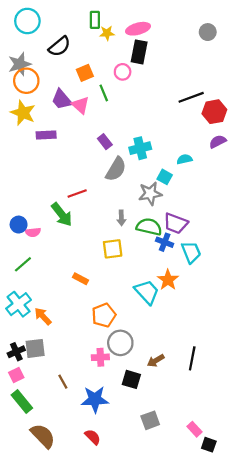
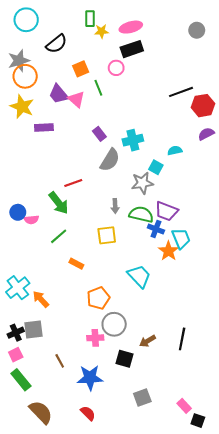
black rectangle: (139, 52) -> (132, 49), turned 60
green line: (23, 264) -> (59, 236), moved
orange star: (168, 280) -> (168, 251), moved

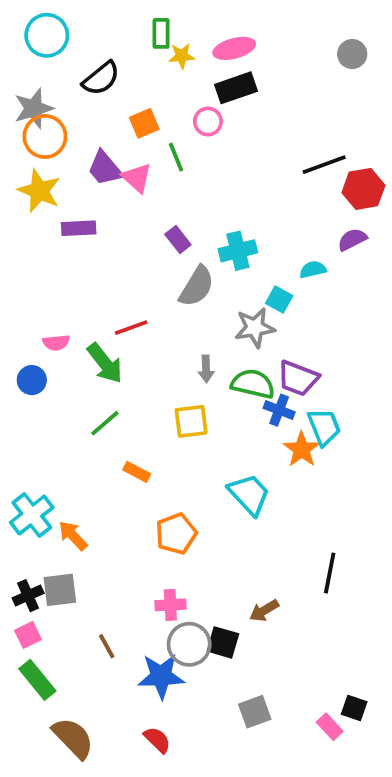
purple semicircle: (206, 134) -> (352, 240), moved
pink semicircle: (31, 220) -> (56, 343), moved
gray circle: (114, 324) -> (189, 644), moved
black line: (182, 339) -> (330, 573), moved
black square: (198, 421) -> (354, 708), moved

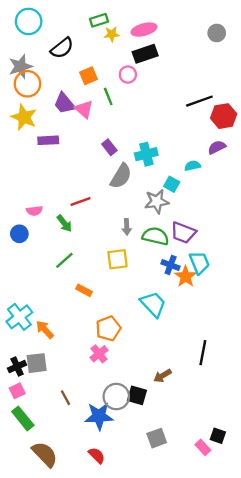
green rectangle: (161, 33) -> (99, 20), turned 72
green arrow: (105, 363) -> (64, 223), size x0.7
blue cross: (279, 410) -> (171, 265), moved
pink cross: (170, 605) -> (99, 354), moved, turned -36

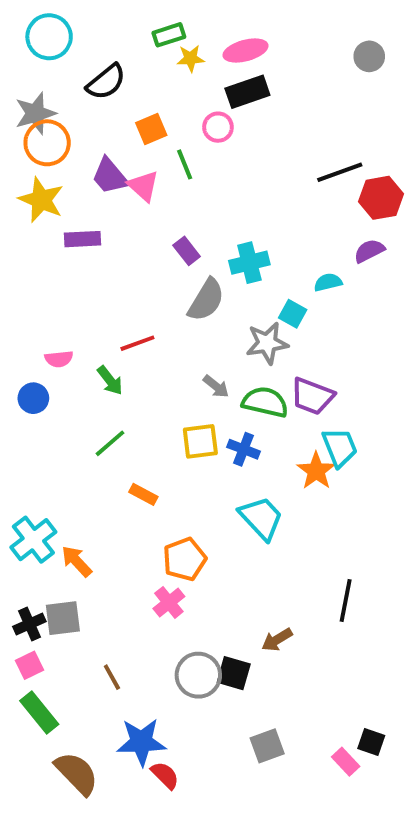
gray arrow: (127, 227) -> (216, 386), turned -49
blue cross: (171, 265) -> (244, 449), moved
blue star: (99, 416) -> (141, 742), moved

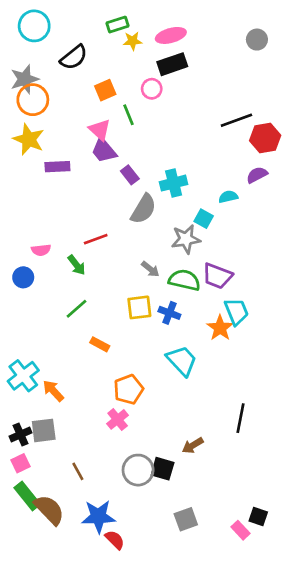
purple trapezoid: (110, 176) -> (104, 150), moved
brown semicircle: (77, 773) -> (49, 510), moved

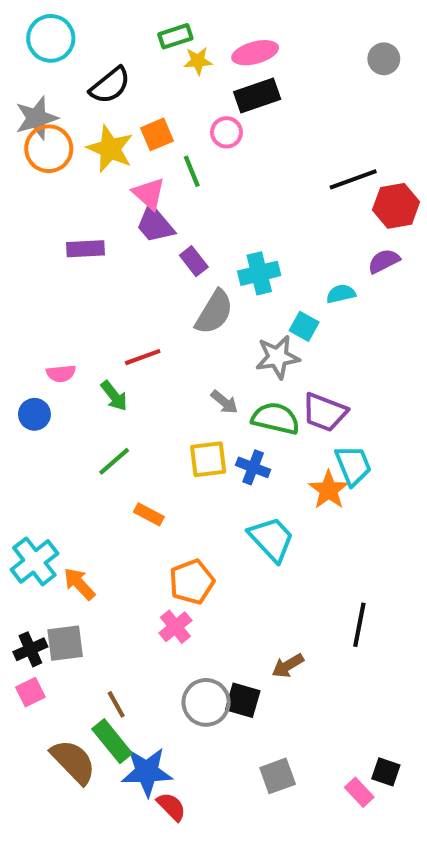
yellow star: (29, 139) -> (110, 149), moved
green rectangle: (27, 496) -> (112, 741), moved

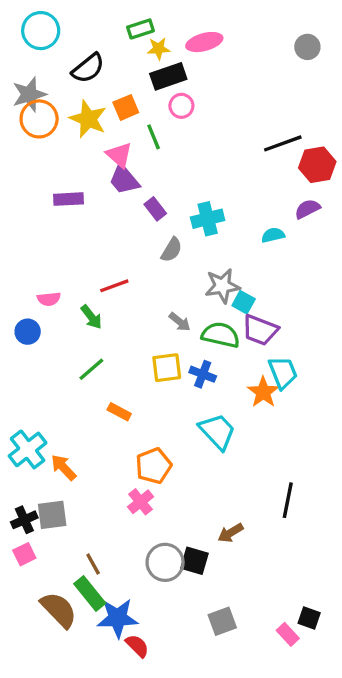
black rectangle: (257, 96) -> (168, 76), moved
gray semicircle: (214, 312) -> (172, 250), size x0.7
cyan square: (304, 326) -> (244, 302), moved

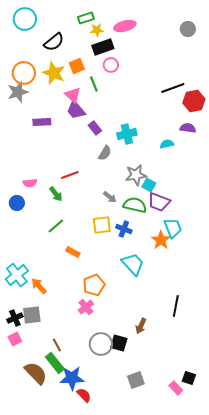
gray star: (29, 94) -> (18, 92), moved
purple semicircle: (307, 209) -> (188, 128), turned 35
brown arrow: (230, 533) -> (141, 326), turned -35

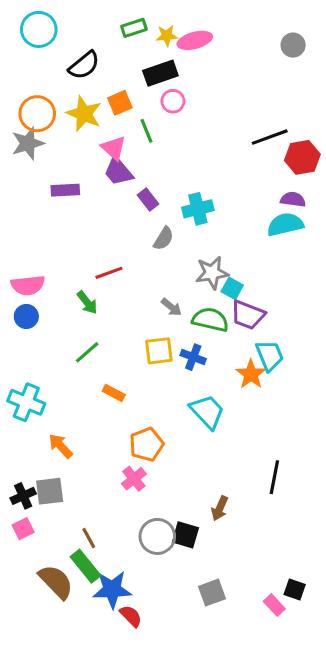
yellow star: (97, 30) -> (167, 36), moved
cyan semicircle: (167, 144) -> (285, 224), moved, size x1.6
pink semicircle: (30, 183) -> (28, 285), moved, size x1.5
cyan cross: (17, 275) -> (26, 402), moved, turned -30

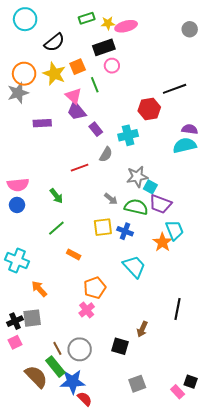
red hexagon: (302, 157) -> (149, 109), moved
red line: (109, 273) -> (80, 168), moved
gray circle: (157, 536) -> (80, 349), moved

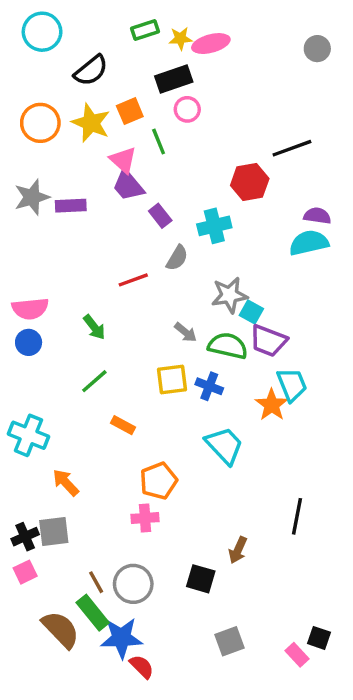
gray star: (18, 93) -> (32, 197), moved
pink cross: (87, 310) -> (145, 518), turned 35

